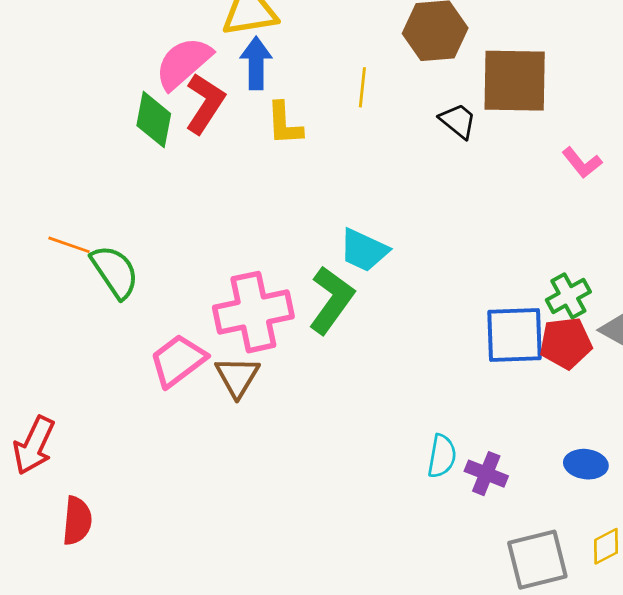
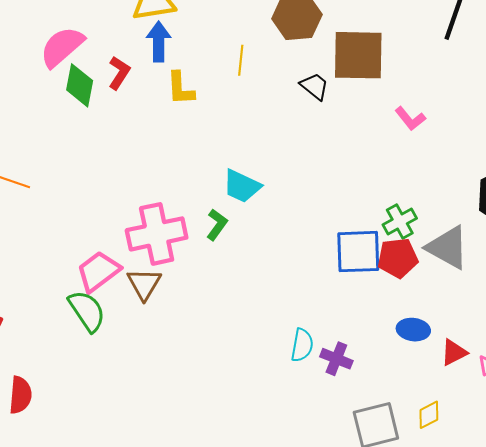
pink semicircle: (183, 63) -> (62, 47), moved
red L-shape: (205, 103) -> (119, 73), size x0.7
green semicircle: (115, 272) -> (87, 311), moved
green L-shape: (331, 300) -> (217, 225), size x0.6
blue ellipse: (586, 464) -> (413, 330), moved

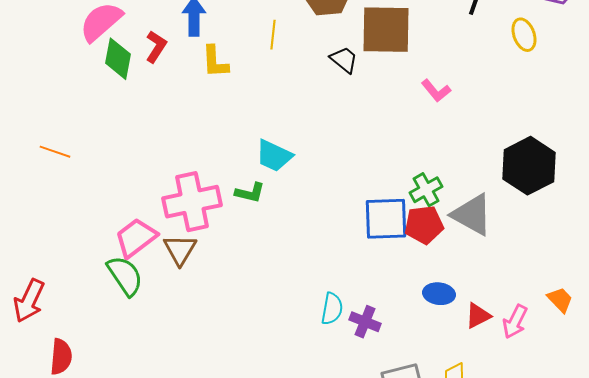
green L-shape: (217, 225) -> (250, 193), turned 68

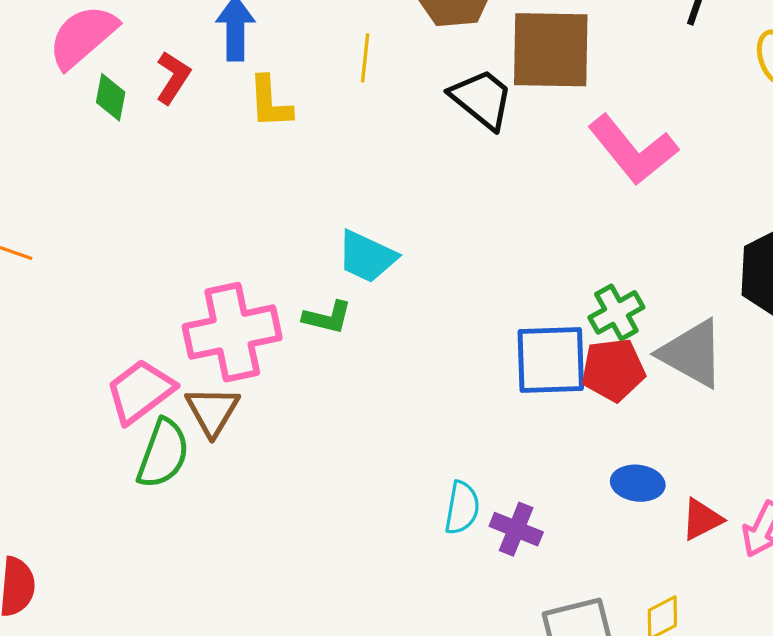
green diamond: (118, 59) -> (111, 97), size x0.7
black trapezoid: (344, 60) -> (482, 99), size x1.4
pink L-shape: (436, 91) -> (633, 150), size x1.8
green semicircle: (125, 276) -> (163, 454), moved, turned 54

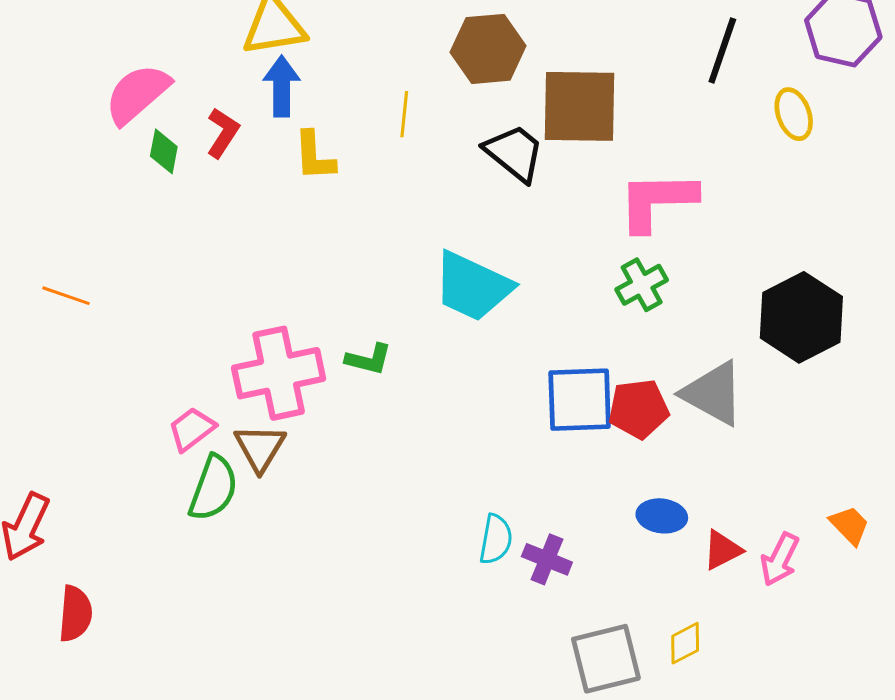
pink L-shape: (633, 150) -> (657, 201), turned 128
cyan trapezoid: (367, 257) -> (473, 286), moved, size x1.4
green cross: (616, 312) -> (642, 285), moved
pink trapezoid: (140, 391) -> (192, 429), size x0.7

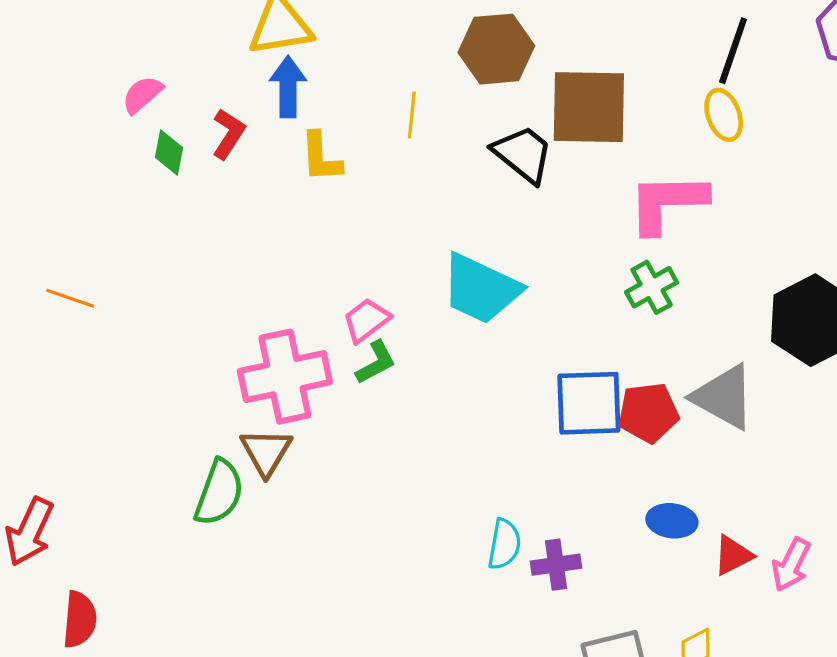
pink semicircle: (137, 94) -> (142, 95), size x0.6
yellow ellipse: (794, 114) -> (724, 115), moved
green L-shape: (369, 359) -> (376, 362), turned -42
pink trapezoid: (192, 429) -> (366, 320), moved
purple cross: (547, 559) -> (556, 565), turned -30

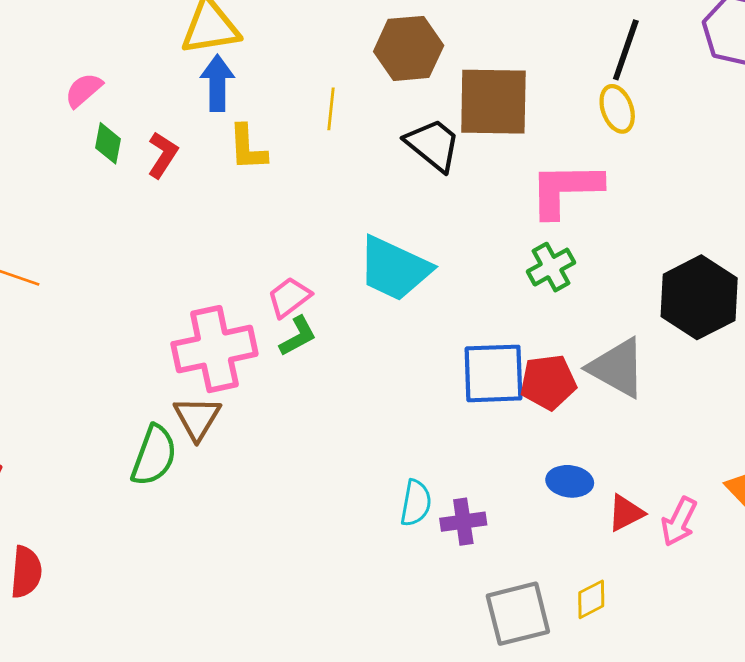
red L-shape: (228, 134) -> (163, 155), moved

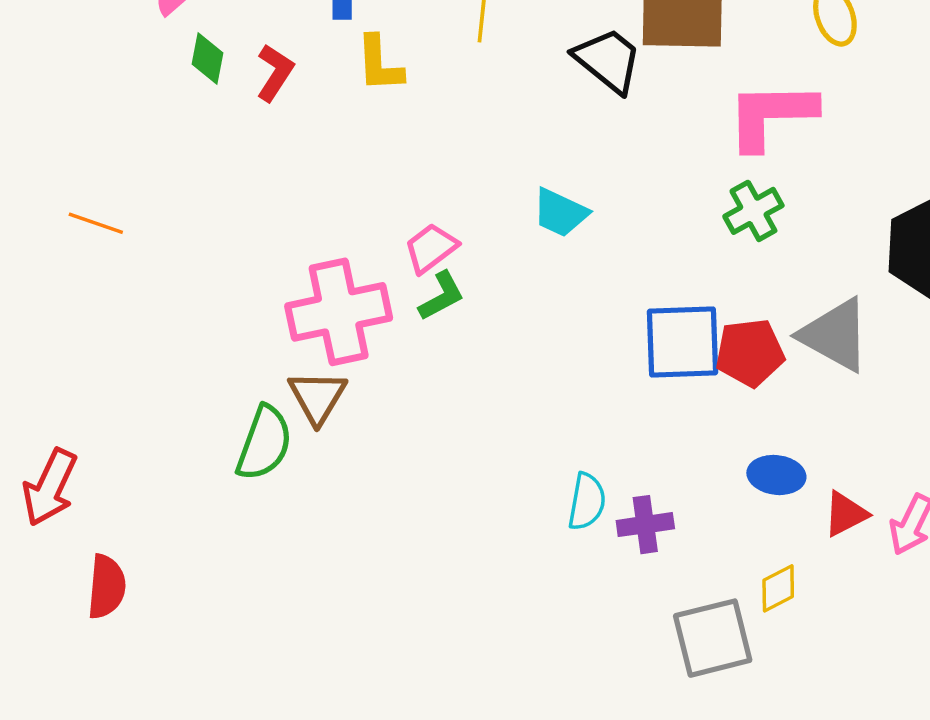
cyan trapezoid: (394, 268) -> (560, 213), size x0.6
yellow diamond: (591, 599) -> (778, 588), moved

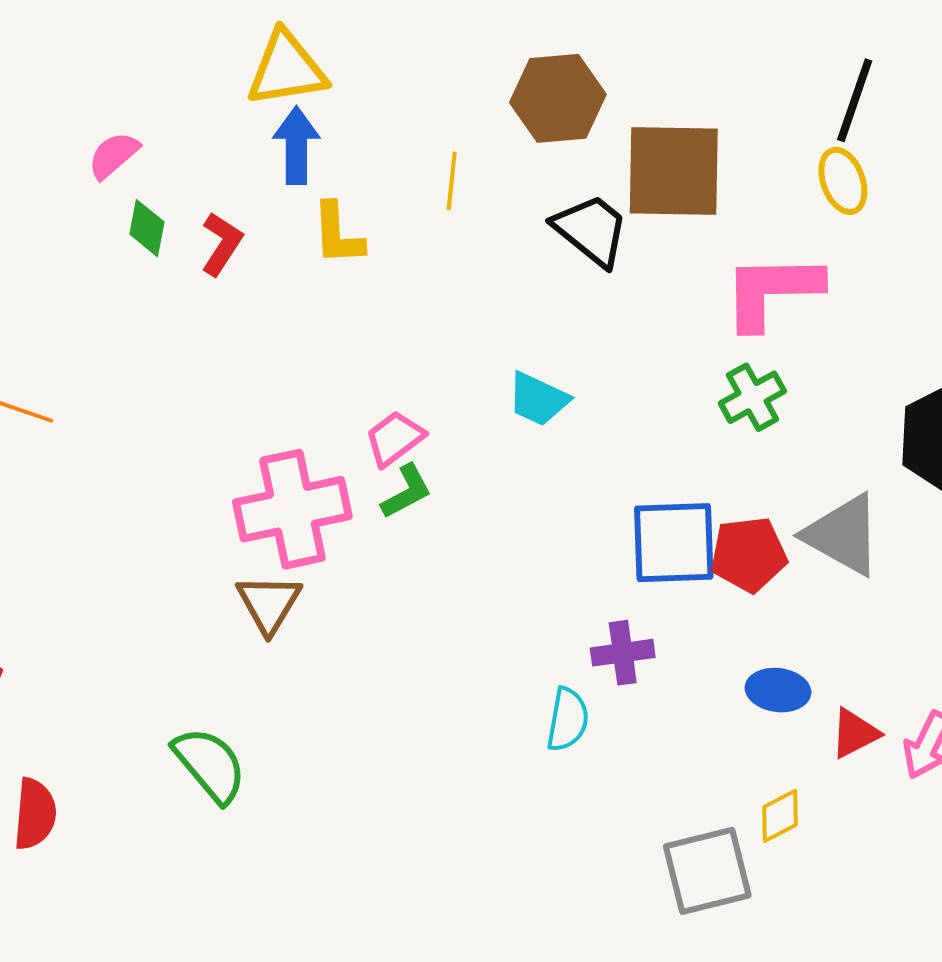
green semicircle: (264, 443) -> (210, 765), moved, turned -60
purple cross: (645, 525) -> (623, 653), moved

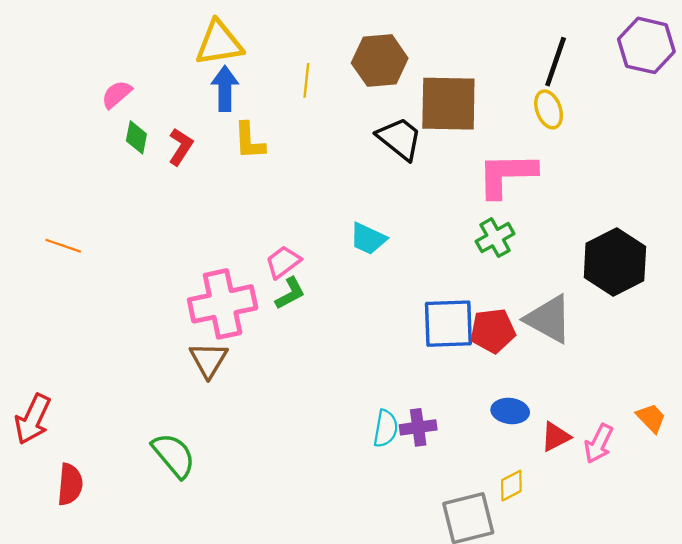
yellow line: (452, 181) -> (306, 80), moved
purple cross: (623, 653) -> (418, 427), moved

